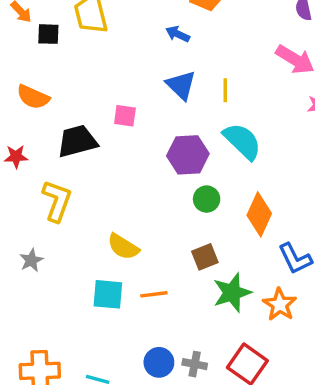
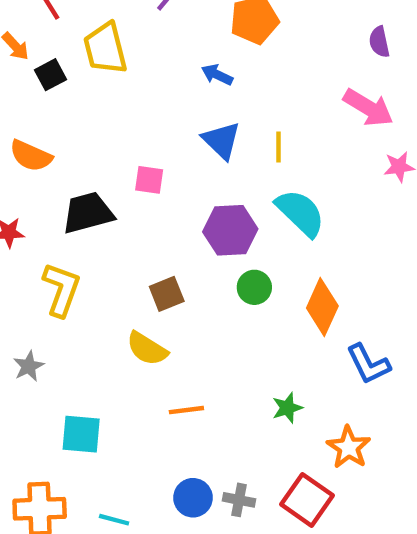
black square: (48, 34) -> (51, 75), turned -30
brown square: (205, 257) -> (167, 294), moved
green star: (232, 293) -> (287, 408), size x0.6
cyan square: (108, 294) -> (81, 434), moved
orange star: (280, 305) -> (349, 447), moved

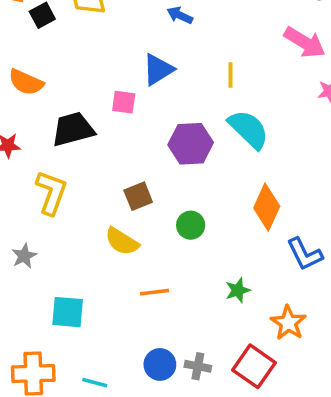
blue triangle: (221, 140) -> (158, 70), moved, turned 44
green circle: (254, 287) -> (191, 225), moved

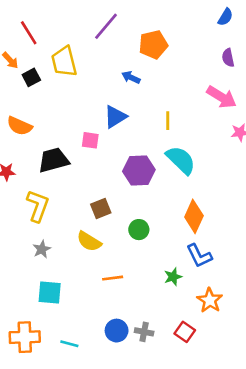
blue L-shape: (305, 254) -> (199, 256), moved
gray star: (24, 256) -> (42, 249), moved
red square: (254, 366) -> (185, 332), size x0.7

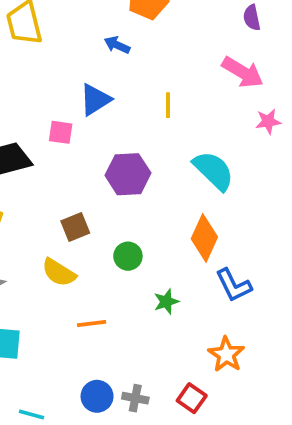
cyan semicircle: (181, 160) -> (214, 171), moved
blue L-shape: (199, 256) -> (234, 285), moved
green star: (173, 277) -> (166, 302), moved

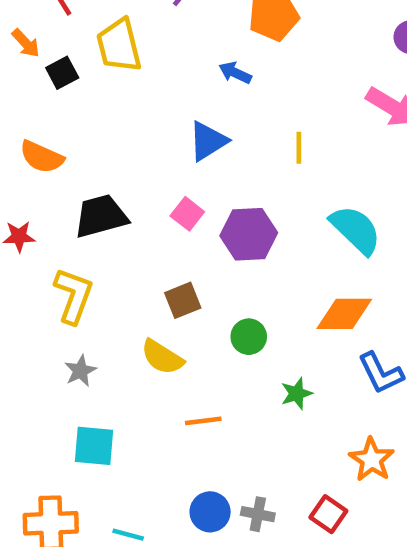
pink square: (61, 132) -> (187, 214), moved, turned 30
orange diamond: (204, 238) -> (344, 314), turned 66

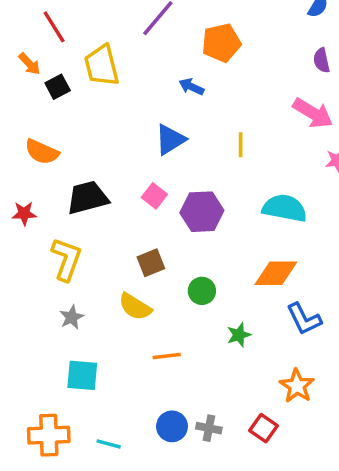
cyan semicircle: (356, 230) -> (285, 208), turned -33

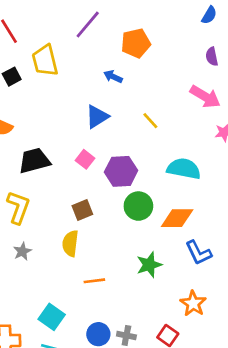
yellow line: (241, 145) -> (150, 121), turned -42
green circle: (202, 291) -> (138, 206), moved, size x1.4
yellow semicircle: (135, 307) -> (70, 243), turned 65
green star: (239, 335) -> (149, 265), size x1.4
cyan square: (82, 375) -> (52, 317), moved, turned 30

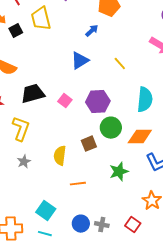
blue arrow: (113, 77) -> (92, 31), turned 112
pink square: (85, 159) -> (65, 101), moved
cyan semicircle: (184, 169) -> (145, 100), turned 85
brown square: (82, 210) -> (89, 144), moved

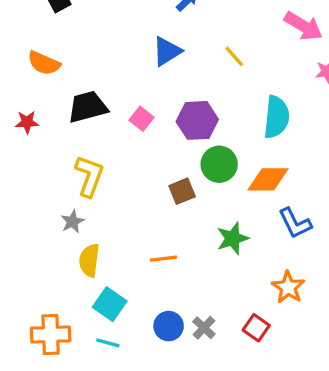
yellow L-shape: (21, 129) -> (89, 176), moved
yellow semicircle: (60, 156) -> (89, 260), moved
gray cross: (102, 225) -> (204, 328), turned 32

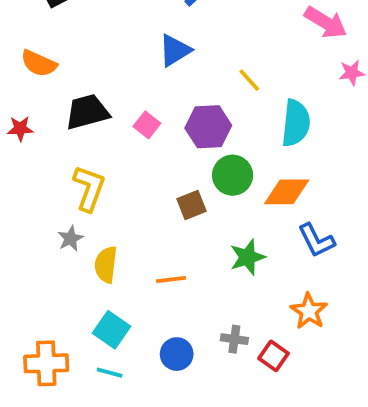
yellow line: (234, 56) -> (249, 80), moved
yellow semicircle: (89, 260) -> (106, 265), moved
gray cross: (204, 328) -> (234, 339), moved, turned -35

